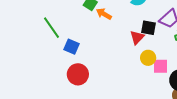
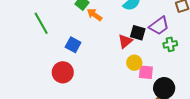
blue square: (71, 47) -> (73, 45), moved

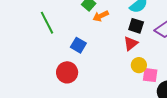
orange arrow: (94, 15) -> (101, 16), turned -63
black square: (138, 33) -> (136, 26), moved

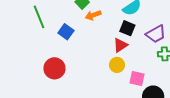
blue square: (78, 45) -> (66, 32), moved
yellow circle: (139, 65) -> (117, 65), moved

